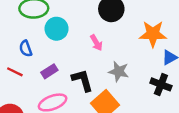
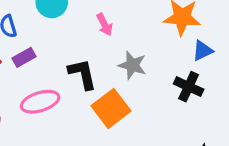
purple rectangle: (49, 71) -> (24, 57), moved

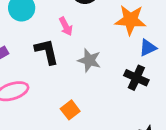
black L-shape: (82, 74) -> (47, 51), moved
orange square: (111, 108) -> (70, 110), moved, size x0.6

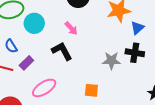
gray star: (89, 60) -> (111, 61), moved
orange square: (70, 110) -> (91, 90), turned -32

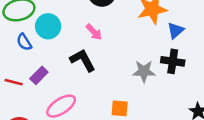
blue semicircle: (11, 46) -> (24, 42), moved

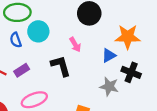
blue triangle: (176, 30) -> (109, 55), moved
black cross: (173, 61) -> (131, 72), moved

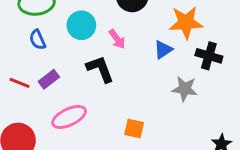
cyan circle: (38, 31) -> (81, 25), moved
black cross: (131, 72) -> (209, 56), moved
gray star: (109, 86) -> (185, 89), moved

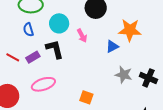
black cross: (209, 56) -> (148, 78), moved
black L-shape: (100, 69) -> (55, 49), moved

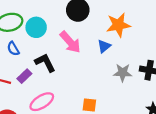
cyan circle: (59, 23) -> (36, 27), moved
pink arrow: (82, 36) -> (70, 42), size x1.6

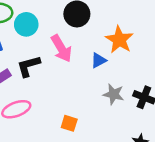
orange star: (118, 25) -> (119, 40), turned 30
black L-shape: (45, 63) -> (29, 66), turned -90

